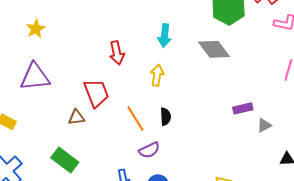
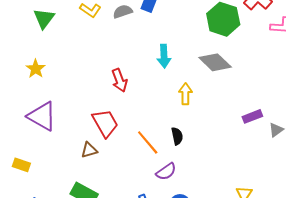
yellow arrow: (157, 75) -> (185, 94), moved
purple triangle: (35, 77) -> (42, 116), turned 44

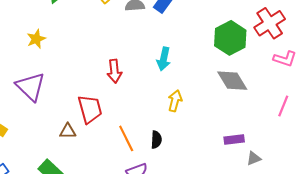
gray diamond: (215, 62) -> (232, 81), moved

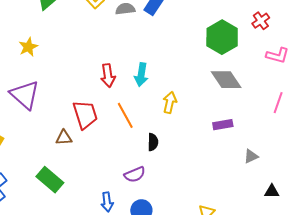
red cross: (270, 23) -> (261, 21), size x0.6
cyan arrow: (164, 59) -> (141, 75), moved
orange line: (126, 138) -> (125, 115), moved
purple rectangle: (234, 139) -> (223, 125), moved

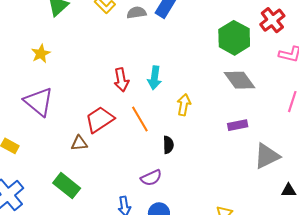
red cross: (261, 21) -> (272, 20), size x1.4
red trapezoid: (85, 115) -> (100, 119), turned -104
gray triangle: (251, 156) -> (267, 156), size x1.8

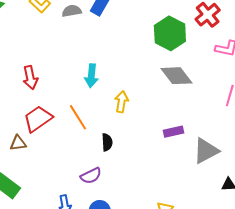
red arrow: (121, 80) -> (30, 78), moved
purple rectangle: (238, 125) -> (174, 132), moved

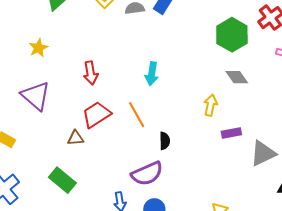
gray diamond: (176, 76) -> (237, 77), size x0.7
yellow arrow: (122, 102) -> (211, 105), moved
purple semicircle: (91, 176) -> (147, 174), size x1.5

